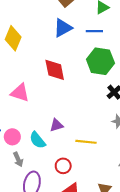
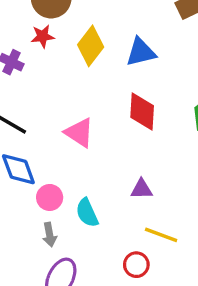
blue triangle: (63, 28) -> (141, 52), moved
purple triangle: (56, 125) -> (142, 189), moved
red circle: (63, 166) -> (136, 265), moved

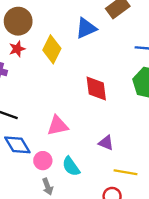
blue triangle: (141, 52) -> (86, 28), moved
pink triangle: (79, 133) -> (58, 126), moved, turned -35
purple triangle: (142, 189) -> (106, 143), turned 35

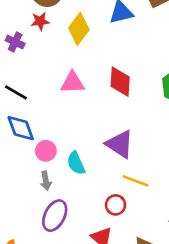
pink triangle: (58, 126) -> (73, 83), moved
purple triangle: (106, 143) -> (120, 144), size x1.6

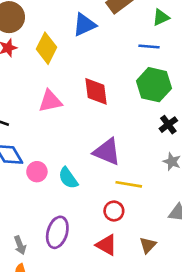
gray arrow: (46, 181) -> (20, 245), moved

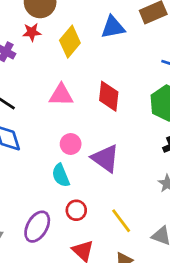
pink circle: (37, 172) -> (71, 144), moved
yellow line: (129, 184) -> (121, 221), moved, turned 30
red circle: (114, 211) -> (76, 210), moved

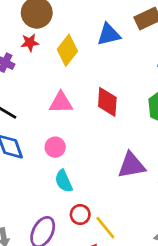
pink circle: (71, 144) -> (55, 147), moved
purple triangle: (105, 158) -> (131, 165), moved, turned -44
yellow line: (121, 221) -> (105, 228), moved

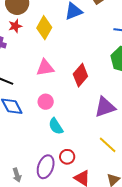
red diamond: (107, 102) -> (80, 75), moved, turned 45
red circle: (80, 215) -> (67, 157), moved
yellow line: (105, 228) -> (108, 145), moved

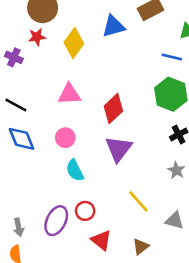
purple triangle: (105, 107) -> (119, 149), moved, turned -40

